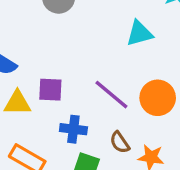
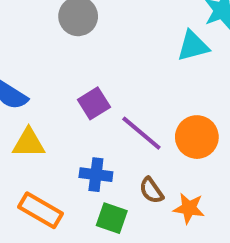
cyan triangle: (139, 33) -> (193, 46), moved
purple square: (50, 90) -> (94, 103), moved, turned -35

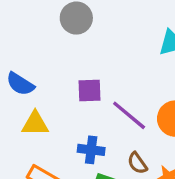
purple square: (94, 103) -> (89, 91), turned 30

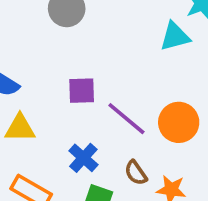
blue cross: (91, 150) -> (83, 158), turned 35

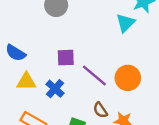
cyan triangle: (175, 36) -> (125, 23), turned -30
blue cross: (83, 158) -> (55, 89), moved

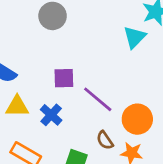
orange circle: (128, 78) -> (137, 119), moved

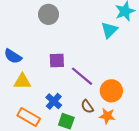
blue cross: (51, 115) -> (54, 101), moved

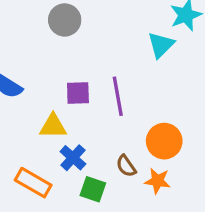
purple line: (82, 76) -> (118, 96), moved, turned 40
yellow triangle: (22, 81) -> (53, 126), moved

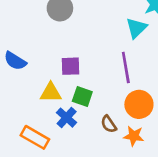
purple line: (118, 96) -> (126, 67), moved
green square: (93, 189) -> (82, 96), moved

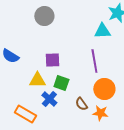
cyan triangle: (136, 28) -> (102, 31), turned 42

